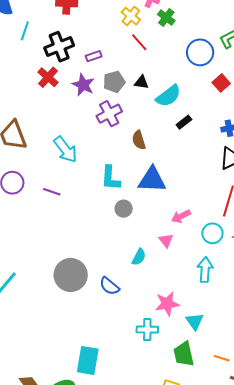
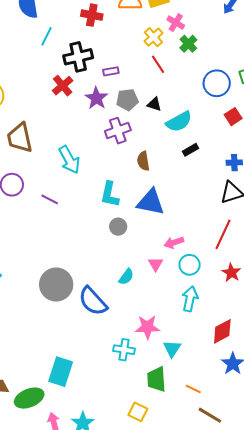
cyan circle: (212, 233) -> (190, 265), moved
blue semicircle: (109, 286) -> (93, 301), size x1.5

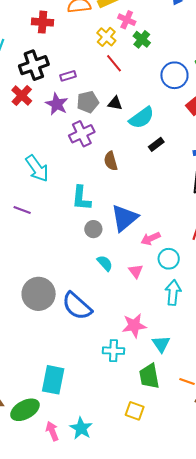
blue triangle: (151, 202) -> (124, 218), moved, turned -44
pink triangle: (156, 264) -> (136, 271), moved
cyan semicircle: (126, 277) -> (105, 263), moved, turned -72

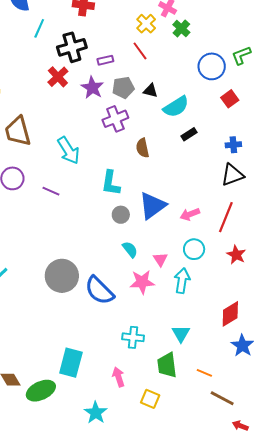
red line: (114, 63) -> (140, 51), moved
pink arrow: (151, 238) -> (190, 214), moved
cyan arrow: (173, 292) -> (182, 281), moved
pink star: (134, 326) -> (142, 282), moved
pink arrow: (52, 431) -> (118, 377), moved

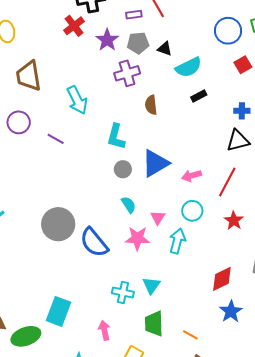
purple rectangle: (105, 60) -> (134, 15), moved
cyan triangle: (181, 334) -> (151, 285), moved

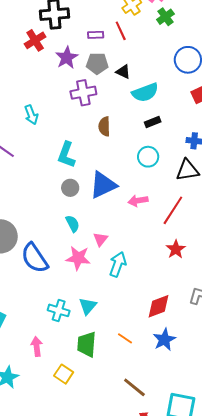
cyan arrow: (77, 100) -> (31, 115), size x0.7
cyan circle: (192, 211) -> (148, 157), moved
orange line: (190, 335) -> (125, 338), moved

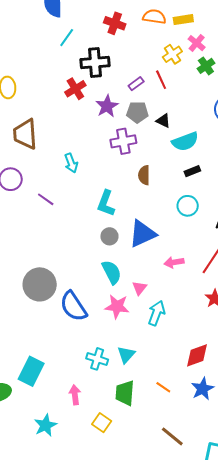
purple rectangle: (96, 35) -> (136, 84), turned -35
pink arrow: (138, 201) -> (174, 262), moved
cyan semicircle: (73, 224) -> (112, 272), size x1.4

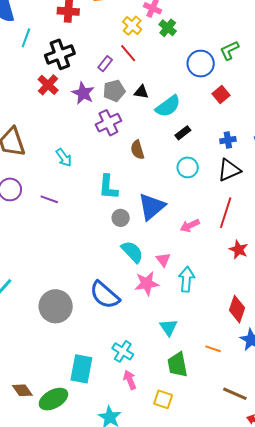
gray circle: (40, 284) -> (56, 306), moved
red diamond: (197, 355) -> (237, 309), turned -36
cyan cross: (97, 359) -> (123, 351), moved, turned 30

